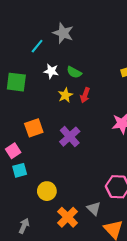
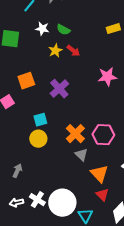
red arrow: (85, 95) -> (73, 51), turned -72
cyan square: (20, 170) -> (40, 120), moved
orange cross: (68, 217) -> (75, 134), moved

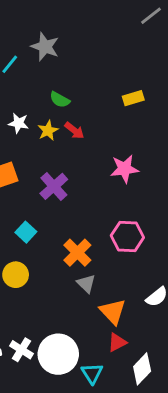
white star: (42, 29) -> (19, 123), moved
cyan square: (40, 120) -> (26, 232), turned -32
pink hexagon: (103, 135) -> (127, 236), moved
yellow circle: (38, 139) -> (16, 275), moved
red triangle: (102, 195) -> (117, 342), turned 48

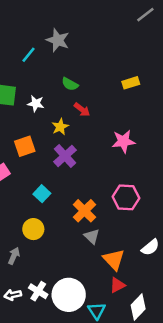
yellow star: (48, 131) -> (60, 127), moved

